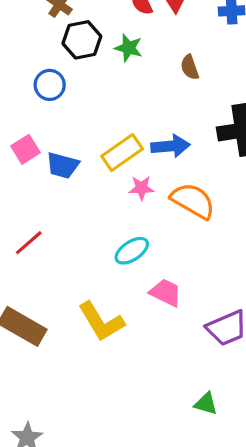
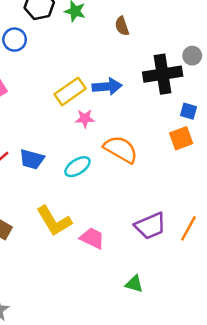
blue trapezoid: (63, 165) -> (32, 159), moved
orange semicircle: (193, 201) -> (121, 149), moved
pink trapezoid: (166, 293) -> (92, 238), moved

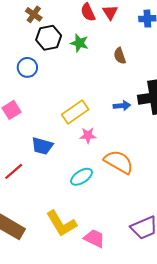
blue arrow: (107, 86) -> (122, 106), moved, size x0.7
blue trapezoid: (32, 159) -> (42, 146), moved

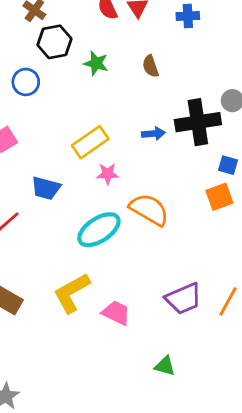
green star: (79, 43) -> (96, 63), moved
cyan ellipse: (82, 177) -> (99, 230), size x1.4
yellow L-shape: (61, 223) -> (72, 293), turned 92

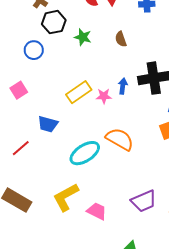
blue arrow: (153, 134) -> (123, 86), turned -77
pink star: (108, 174) -> (104, 96), moved

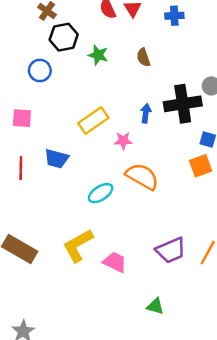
pink square: (19, 90) -> (22, 118), turned 36
pink star: (104, 96) -> (123, 141), moved
red line: (21, 148) -> (21, 168), moved, turned -48
cyan ellipse: (85, 153) -> (101, 193), size x0.7

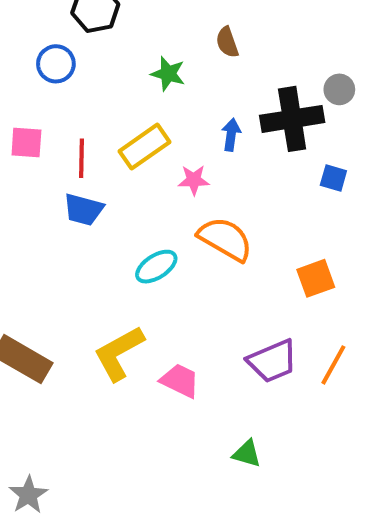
green star: (98, 55) -> (168, 74), moved
orange square: (201, 166) -> (316, 278), moved
red line: (21, 168) -> (82, 158), moved

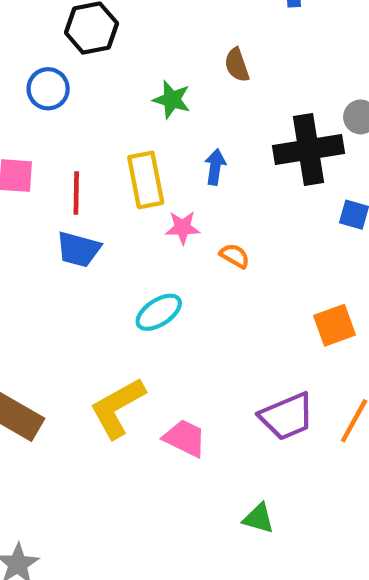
blue arrow: (231, 135) -> (215, 167), moved
yellow rectangle: (144, 147) -> (146, 180), turned -66
pink star: (194, 180) -> (183, 228), moved
orange semicircle: (225, 239) -> (235, 256), moved, size x0.5

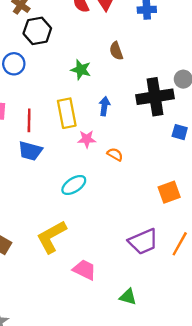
pink trapezoid: (185, 438) -> (84, 270), moved

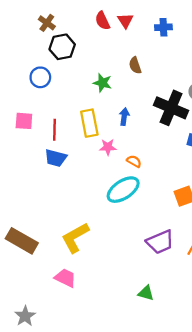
black cross: (155, 97) -> (171, 108), turned 32
cyan ellipse: (74, 185) -> (123, 190), moved, size x1.4
pink trapezoid: (84, 270) -> (65, 278), moved

